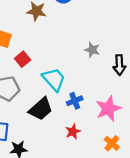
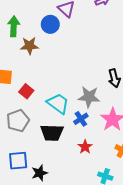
gray star: (92, 50) -> (89, 97), moved, size x1.5
black trapezoid: (41, 109) -> (52, 133), turned 55

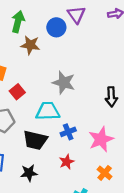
gray star: (89, 97) -> (64, 83), moved
cyan trapezoid: (58, 104) -> (48, 111), turned -50
black star: (40, 173) -> (29, 173), moved

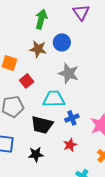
green arrow: (18, 22) -> (41, 19), moved
blue circle: (56, 27) -> (62, 42), moved
brown star: (30, 45) -> (38, 49), moved

